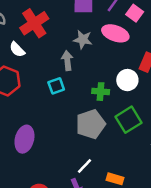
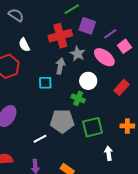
red cross: (34, 23) -> (60, 36), moved
white circle: (127, 80) -> (88, 81), moved
white line: (84, 166) -> (40, 139), moved

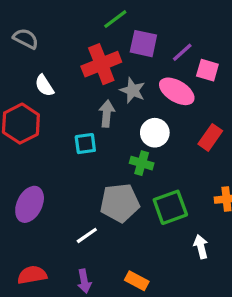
pink square: (124, 46) -> (207, 70), turned -32

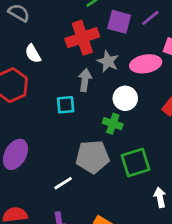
purple line: (182, 52) -> (150, 18), moved
pink ellipse: (177, 91) -> (146, 64), turned -44

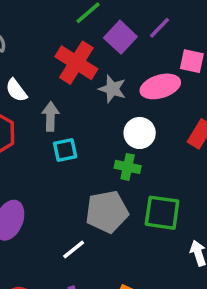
purple square: (119, 22) -> (120, 37), turned 35
red cross: (82, 38) -> (76, 63), turned -32
gray arrow: (85, 80) -> (50, 116), moved
green square: (135, 163) -> (162, 213), turned 32

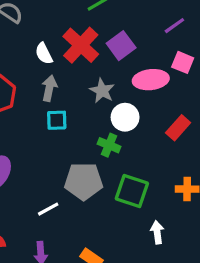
purple line: (159, 28) -> (174, 26), moved
purple square: (120, 37) -> (121, 46), moved
gray star: (112, 89) -> (102, 91), moved
white semicircle: (16, 90) -> (44, 53), moved

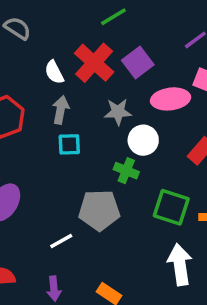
gray star: (102, 91) -> (118, 112), turned -30
green square: (132, 191) -> (171, 207), moved
white arrow: (157, 232) -> (180, 264), size x1.6

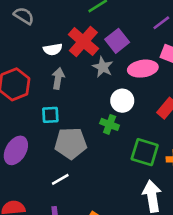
white semicircle: (54, 72) -> (53, 49), turned -72
gray star: (118, 112) -> (103, 67), moved, turned 30
cyan square: (69, 144) -> (50, 115), moved
gray pentagon: (99, 210) -> (71, 143), moved

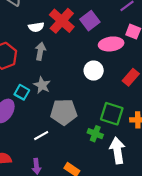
gray star: (103, 67) -> (42, 85), moved
cyan square: (50, 115) -> (22, 92), moved, turned 32
green cross: (110, 124) -> (95, 134), moved
gray pentagon: (71, 143) -> (64, 112), moved

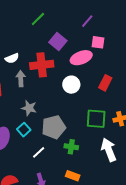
red cross: (62, 21) -> (42, 65), moved, turned -35
cyan square: (22, 92) -> (24, 130), moved, turned 32
green cross: (95, 134) -> (71, 147), moved

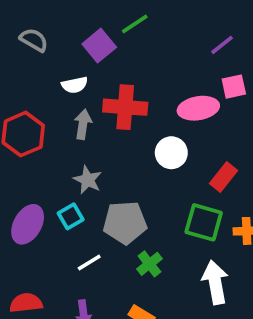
purple square: (58, 42) -> (99, 46), moved
pink square: (98, 42) -> (234, 87), turned -32
red rectangle: (105, 83) -> (223, 177), moved
green cross: (71, 147) -> (149, 264), turned 32

